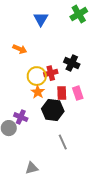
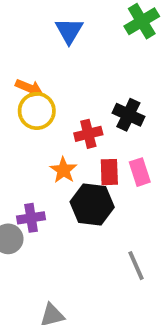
yellow circle: (37, 76) -> (37, 111), moved
purple cross: (21, 117) -> (31, 218), turned -32
gray line: (63, 142) -> (136, 266), moved

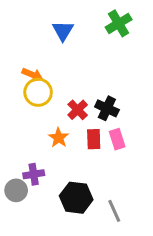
black cross: (128, 115) -> (107, 108), moved
red cross: (88, 134) -> (78, 110), turned -30
black hexagon: (92, 204) -> (76, 198), moved

